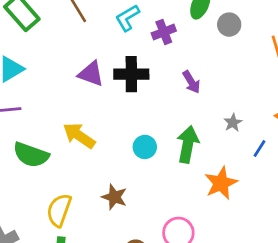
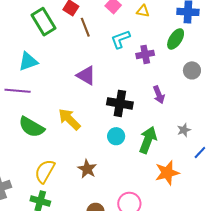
gray circle: (229, 25) -> (192, 70), moved
black cross: (131, 74) -> (120, 103), moved

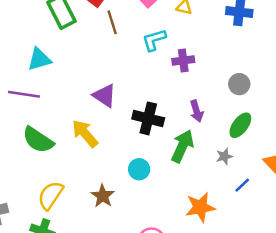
green ellipse: (176, 39) -> (240, 125), moved
purple triangle: (86, 75) -> (105, 96), moved
cyan circle: (116, 136) -> (139, 169), moved
green arrow: (148, 140) -> (182, 146), moved

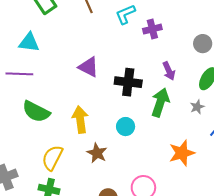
cyan triangle: (39, 59) -> (29, 43), turned 30
yellow arrow: (85, 134) -> (80, 120), moved, turned 40

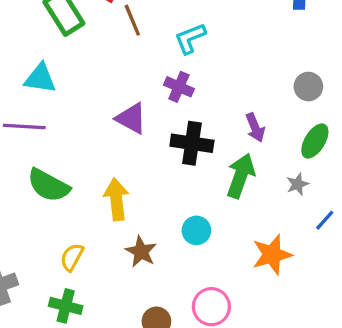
purple cross: (152, 29) -> (179, 87), moved, turned 36
cyan circle: (126, 127) -> (196, 230), moved
yellow semicircle: (52, 158) -> (72, 257), size x0.7

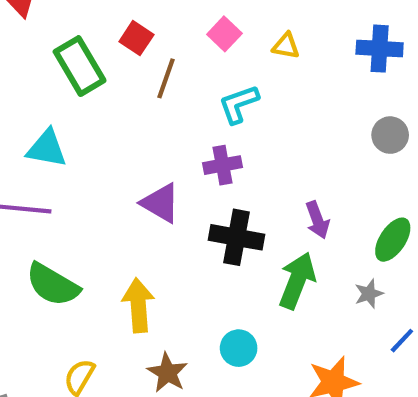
brown line: (132, 20) -> (166, 78), turned 40
purple cross: (179, 87) -> (222, 165), turned -36
gray circle: (308, 87) -> (390, 135), moved

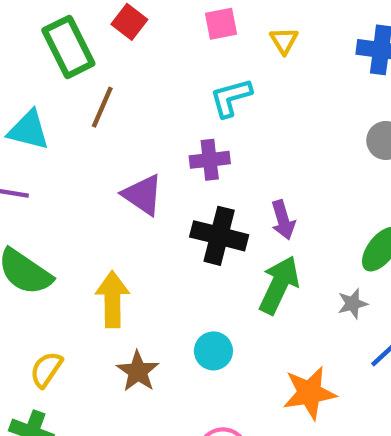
pink square: (224, 34) -> (221, 24), turned 32
yellow triangle: (286, 46) -> (284, 41), turned 44
brown line: (166, 78) -> (102, 107), moved
purple arrow: (317, 220) -> (283, 220), moved

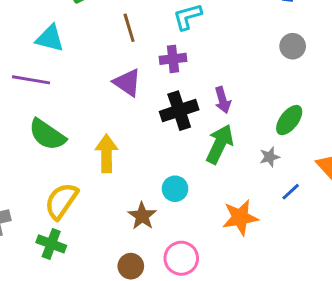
brown line: (102, 107) -> (129, 28), moved, turned -40
black cross: (219, 236) -> (179, 111), turned -33
yellow semicircle: (46, 369) -> (61, 201), size x1.5
brown star: (138, 371) -> (142, 216), moved

